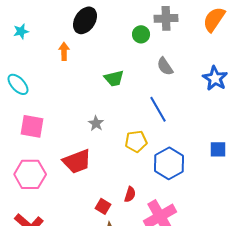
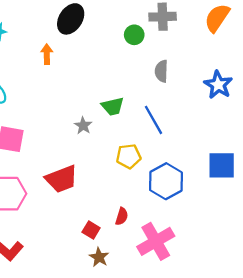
gray semicircle: (165, 66) -> (161, 71), turned 36
green trapezoid: (114, 78) -> (113, 106), moved
gray star: (96, 123) -> (83, 126), moved
blue square: (218, 149) -> (222, 165), size x1.5

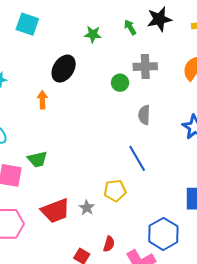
green trapezoid: (113, 106) -> (37, 159), moved
gray star: (83, 126) -> (87, 208), moved
blue hexagon: (166, 181) -> (163, 234), moved

